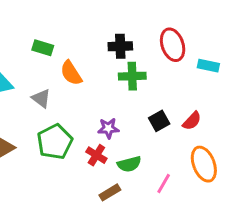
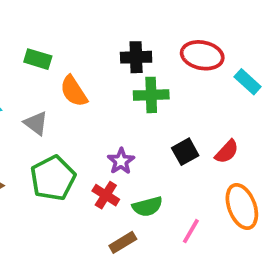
red ellipse: (173, 45) -> (202, 55), turned -60
cyan rectangle: (208, 66) -> (248, 82), turned 30
purple star: (108, 128) -> (121, 161), turned -30

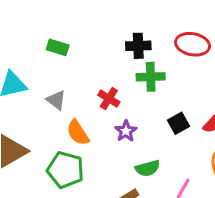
orange semicircle: (74, 91) -> (78, 133), moved
green pentagon: (53, 178) -> (65, 170), moved, turned -30
red cross: (106, 195) -> (109, 98), moved

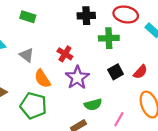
green cross: (151, 77) -> (109, 38), moved
purple star: (126, 131) -> (77, 78), size x1.5

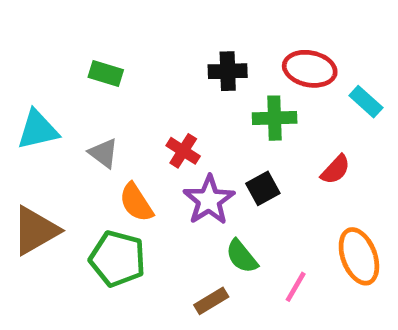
black square: (116, 72) -> (263, 188), moved
red semicircle: (140, 72) -> (336, 170), moved
green semicircle: (93, 105) -> (242, 256), turned 66

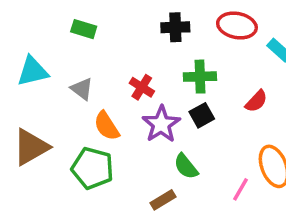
green cross: (275, 118) -> (200, 77), moved
pink line: (296, 287) -> (240, 189), moved

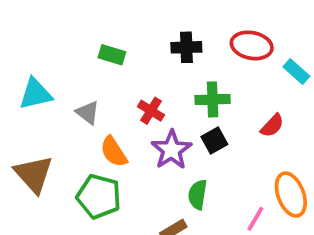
green rectangle: (84, 29) -> (112, 55), moved
brown triangle: (31, 147) -> (34, 174), turned -42
green semicircle: (186, 166) -> (198, 195), turned 48

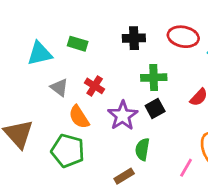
cyan triangle: (35, 94) -> (40, 54), moved
red cross: (151, 111) -> (95, 86), moved

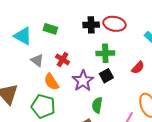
red ellipse: (183, 37) -> (114, 24), moved
cyan triangle: (40, 54) -> (23, 36), turned 42

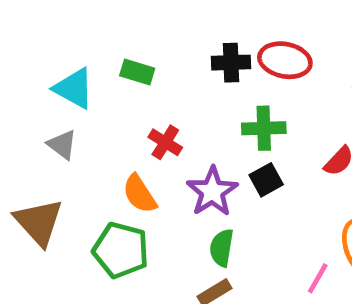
gray triangle: (37, 60) -> (62, 145), moved
green semicircle: (97, 105) -> (222, 248), moved

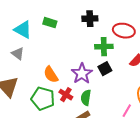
red ellipse: (285, 60) -> (124, 31), moved
red cross: (165, 142) -> (66, 95), moved

